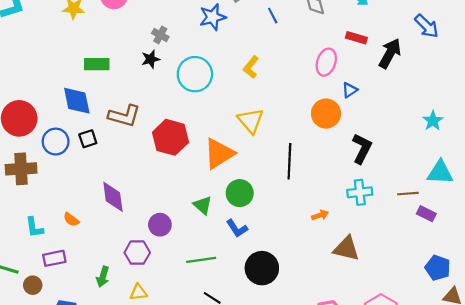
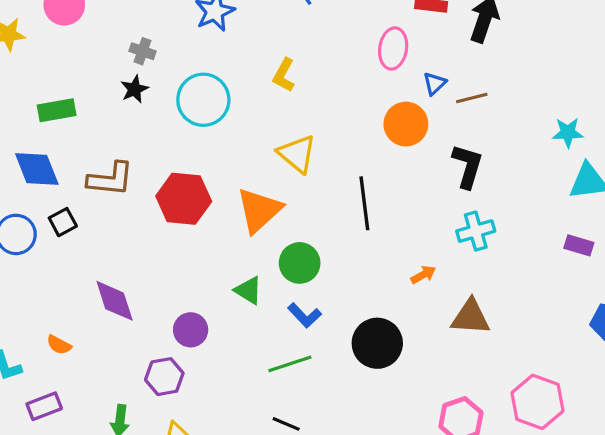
cyan star: (433, 121) -> (568, 133), moved, turned -30
brown line: (408, 194) -> (472, 98), moved
green line: (201, 260) -> (290, 364), moved
black circle: (262, 268) -> (377, 343), moved

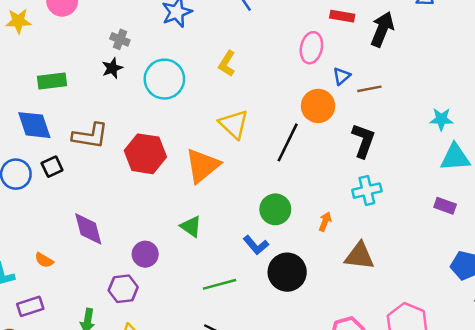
black line: (364, 203) -> (288, 142), moved, turned 30
green circle: (300, 263) -> (275, 209), moved
orange arrow: (423, 275) -> (325, 222), turned -42
blue L-shape: (305, 315) -> (256, 245), moved

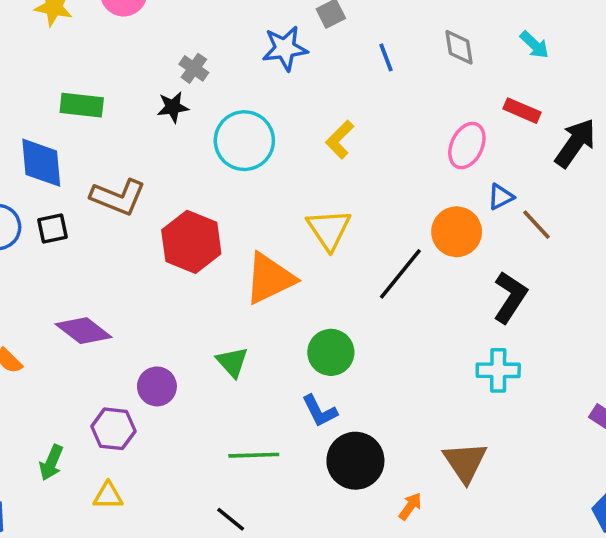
brown line: (369, 89) -> (536, 225), turned 45
green circle: (275, 209) -> (331, 352), moved
orange arrow: (325, 222) -> (410, 506), moved
purple diamond: (88, 229) -> (84, 331), turned -51
brown triangle: (359, 256) -> (465, 462), turned 36

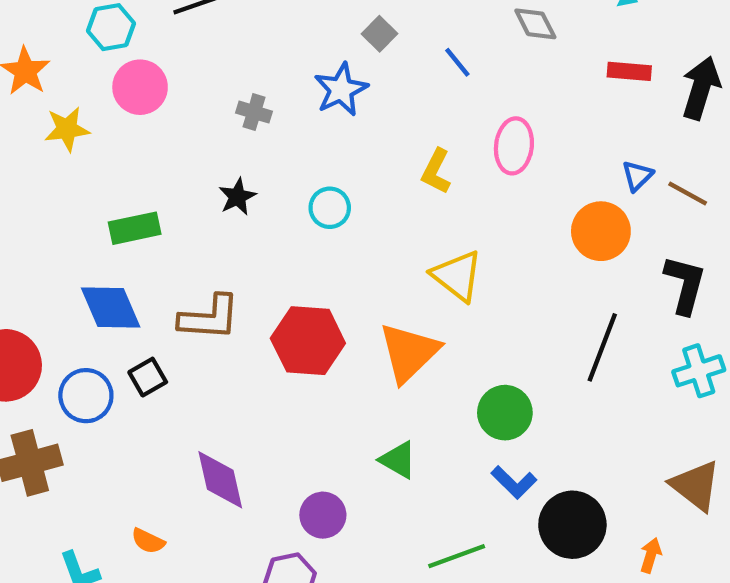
gray cross: (194, 68) -> (254, 112), moved
cyan circle: (244, 141) -> (330, 208), size x0.6
pink ellipse: (467, 146) -> (514, 146), moved
black line: (400, 274) -> (602, 347), moved
purple diamond: (84, 331) -> (220, 480), turned 58

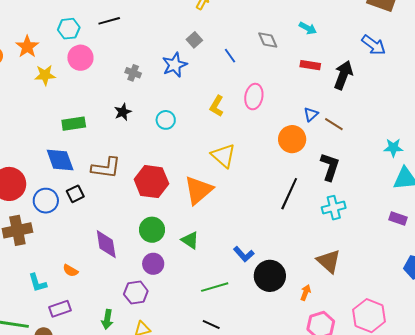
green circle: (505, 413) -> (152, 230), moved

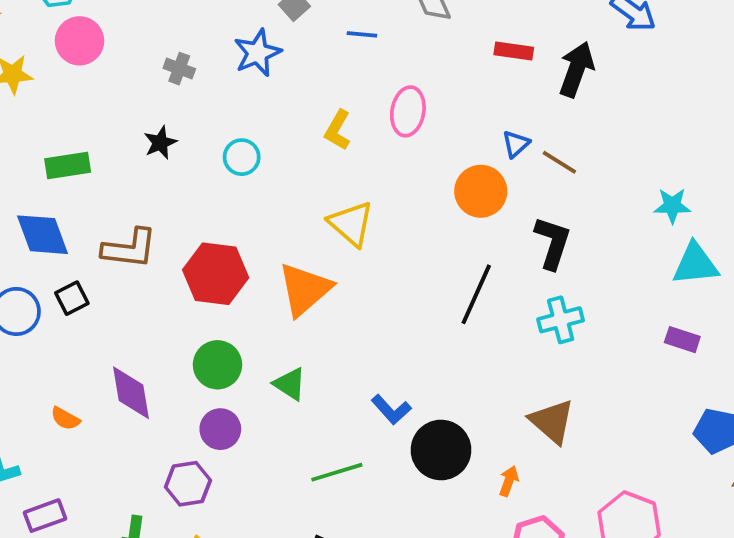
blue line: (230, 56) -> (362, 34), turned -49
orange semicircle: (70, 271) -> (65, 419), moved

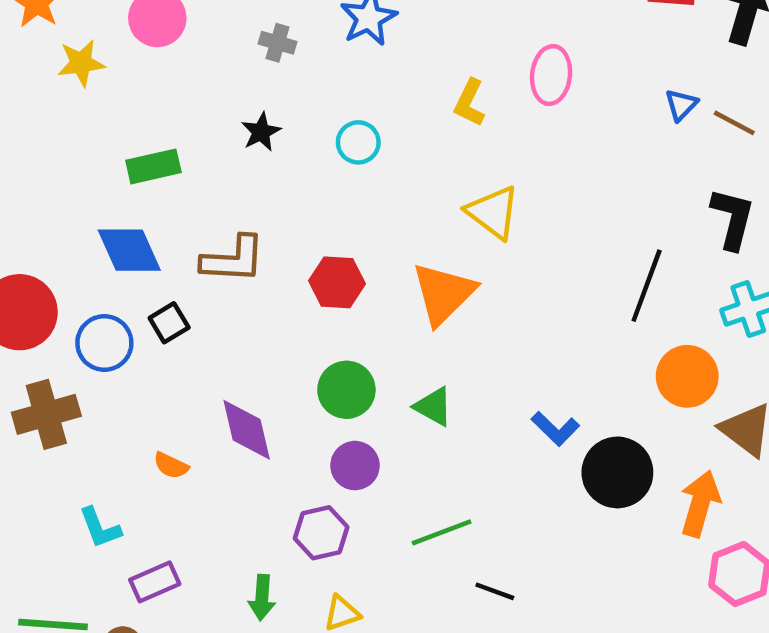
orange circle: (481, 191) -> (687, 376), moved
red hexagon: (216, 274) -> (337, 282), size x0.7
green line: (337, 472) -> (442, 532), moved
orange arrow: (509, 481) -> (700, 504), size x1.8

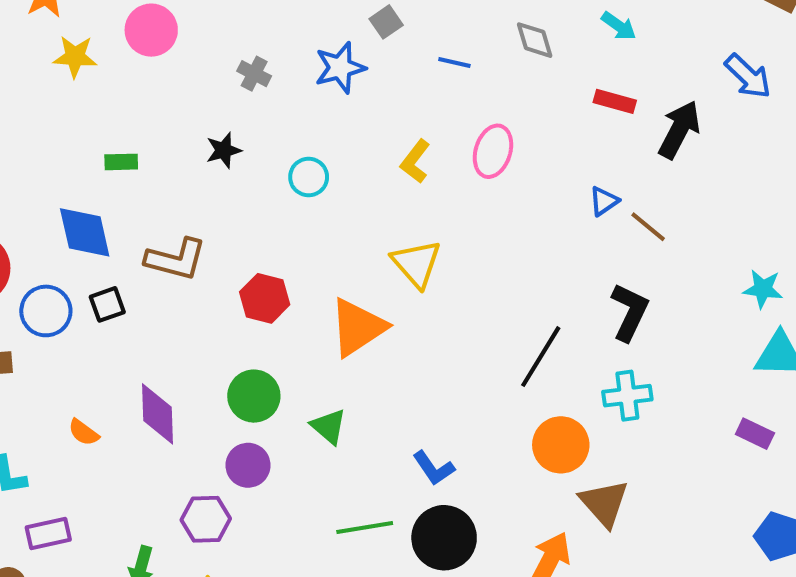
green rectangle: (153, 166) -> (121, 162), size x0.7
black circle: (617, 472) -> (444, 538), moved
green line: (442, 532) -> (365, 527), moved

